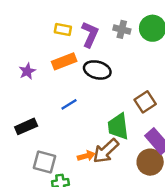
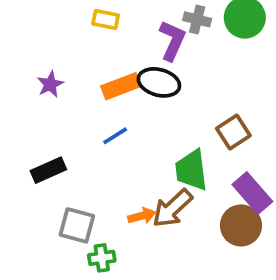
purple L-shape: (90, 34) -> (172, 40), moved
orange rectangle: (64, 61) -> (121, 86), moved

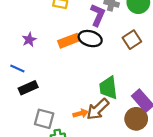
brown square: (233, 132) -> (132, 40), moved
blue line: (115, 136) -> (17, 69), moved, turned 56

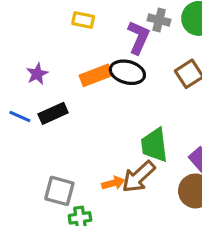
black rectangle: (28, 88) -> (53, 113), moved

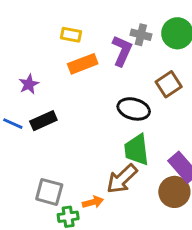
black ellipse: (127, 72) -> (134, 109), moved
orange rectangle: (96, 75) -> (83, 64), moved
orange arrow: (113, 183) -> (93, 202), moved

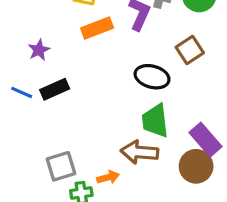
brown arrow: (122, 179) -> (139, 152), turned 48
gray square: (49, 192) -> (61, 166), turned -32

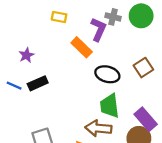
orange rectangle: (97, 28) -> (82, 47), moved, turned 65
brown square: (190, 50) -> (143, 68), moved

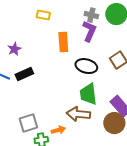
purple L-shape: (98, 29) -> (89, 31), moved
orange rectangle: (82, 47) -> (63, 42), turned 42

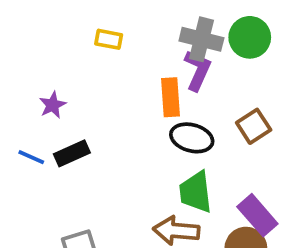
gray cross: (91, 15) -> (201, 39), size x1.5
orange rectangle: (63, 42) -> (170, 97), moved

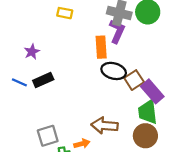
brown square: (254, 126) -> (134, 80), moved
green trapezoid: (196, 192) -> (148, 112), moved
purple rectangle: (257, 215) -> (152, 91), moved

